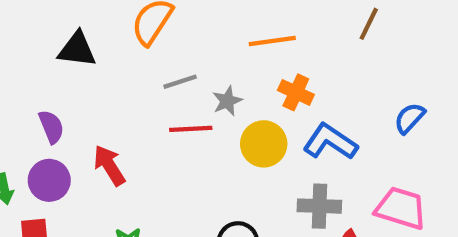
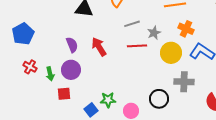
red arrow: (109, 165) -> (99, 47), moved
gray cross: (319, 206) -> (184, 82), moved

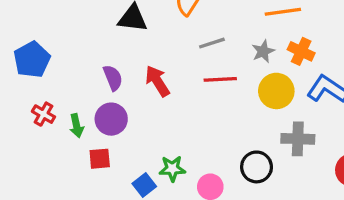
gray star: (154, 33) -> (263, 51), moved

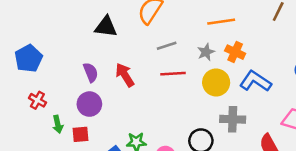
green arrow: (77, 126) -> (58, 124), moved

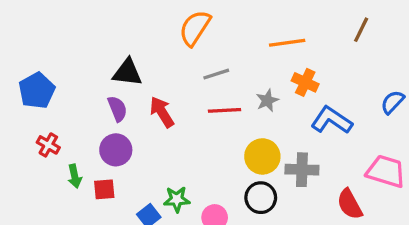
black triangle: (106, 27) -> (127, 72), moved
gray star: (206, 52) -> (267, 100), moved
yellow circle: (216, 82) -> (262, 156), moved

